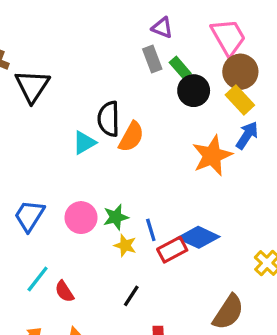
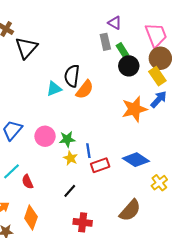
blue diamond: (198, 237) -> (136, 160), moved

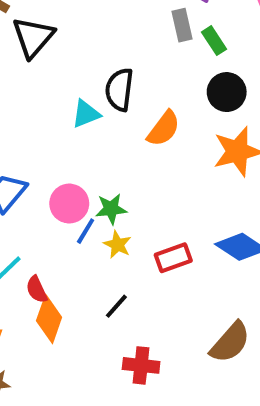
black circle: (129, 66) -> (227, 92), moved
orange semicircle: (85, 89) -> (164, 129), moved
blue line: (88, 151) -> (86, 231), moved, turned 40
orange diamond: (31, 218) -> (49, 319), moved

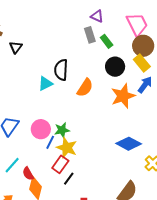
black triangle: (33, 37) -> (16, 47), size x0.6
yellow star: (118, 245) -> (67, 148), size x1.5
red rectangle: (173, 258) -> (60, 164), moved, turned -30

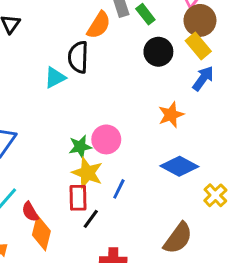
orange semicircle: (85, 88) -> (99, 25), moved
orange star: (123, 96) -> (171, 115), moved, size x0.7
pink circle: (41, 129) -> (106, 139), moved
blue line: (50, 142) -> (119, 189), moved
red rectangle: (60, 164) -> (78, 198), turned -36

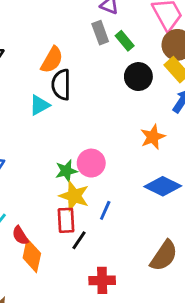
orange semicircle: (99, 25) -> (52, 60), moved

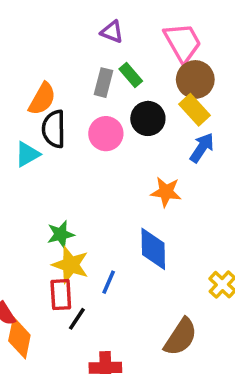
gray rectangle: (100, 33) -> (104, 83), moved, turned 35
orange star: (153, 137) -> (166, 192), turned 30
pink circle: (91, 163) -> (106, 134), moved
blue diamond: (163, 186) -> (153, 249), moved, turned 63

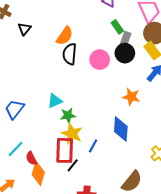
gray rectangle: (104, 83) -> (125, 40), moved
cyan triangle: (27, 154) -> (55, 101), moved
red rectangle: (61, 295) -> (65, 150), size x1.4

